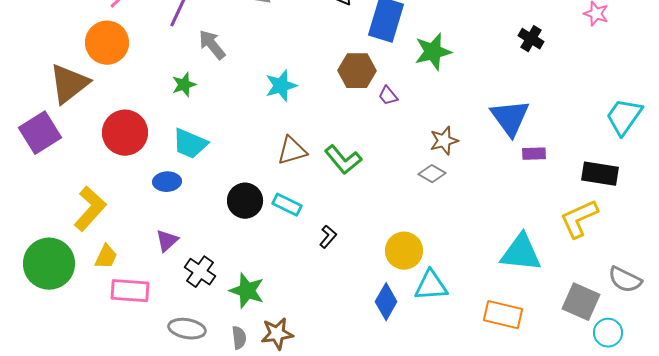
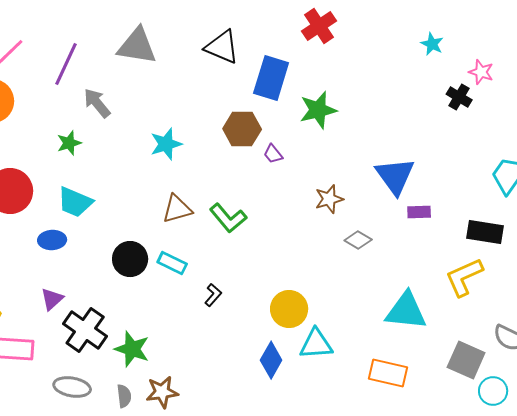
black cross: (531, 39) -> (459, 97), moved
gray diamond: (432, 174) -> (358, 240), moved
black cross: (200, 272) -> (85, 330), size x1.4

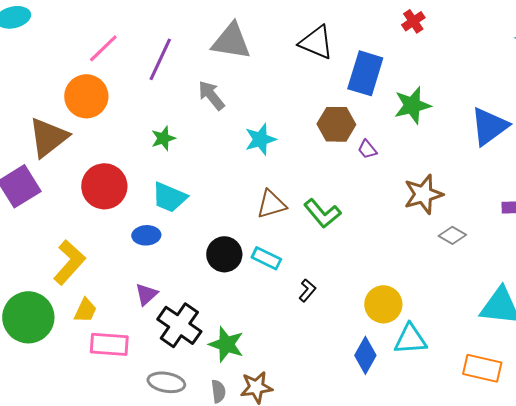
red cross: (319, 26) -> (413, 21), size x0.7
gray arrow: (97, 103) -> (211, 95), moved
blue triangle: (395, 176) -> (489, 126), moved, turned 30
brown star: (329, 199) -> (423, 194), size x1.4

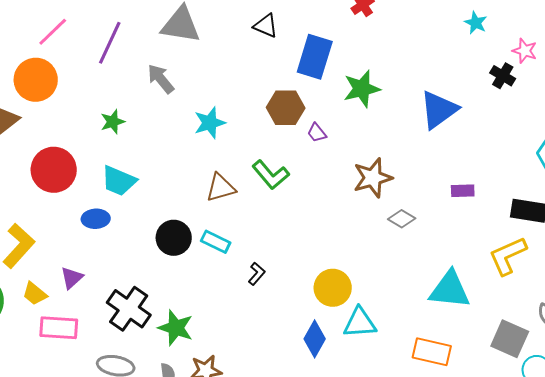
black triangle: (316, 42) -> (266, 26), size x0.7
green L-shape: (322, 213) -> (271, 175), moved
purple triangle: (146, 294) -> (72, 278), moved
yellow trapezoid: (85, 310) -> (35, 294), turned 104

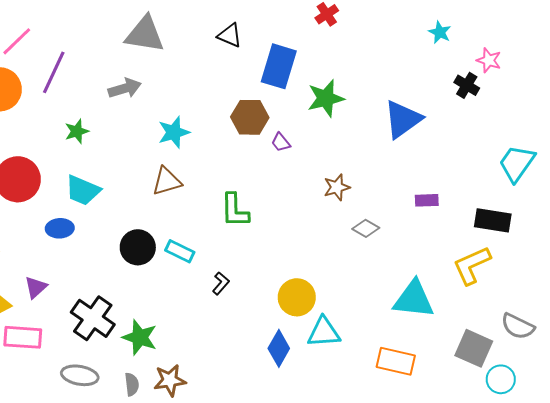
purple line: (110, 43) -> (54, 72), moved
gray arrow: (161, 79) -> (125, 88), turned 112
green L-shape: (271, 175) -> (235, 210), moved, turned 39
brown star: (373, 178) -> (337, 187), size x0.7
brown triangle: (221, 188) -> (167, 181), moved

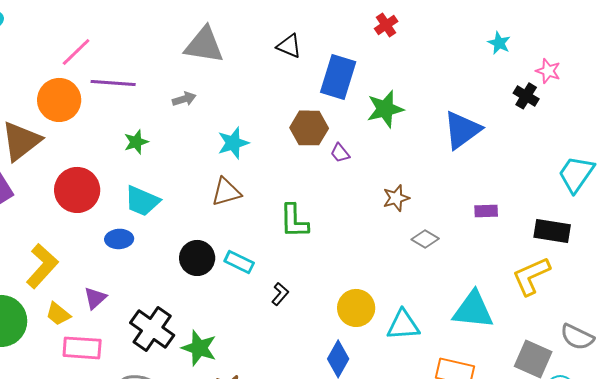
purple line: (54, 72) -> (113, 83), turned 69
gray arrow: (125, 88) -> (184, 99), size x0.7
cyan triangle: (324, 332) -> (403, 325), moved

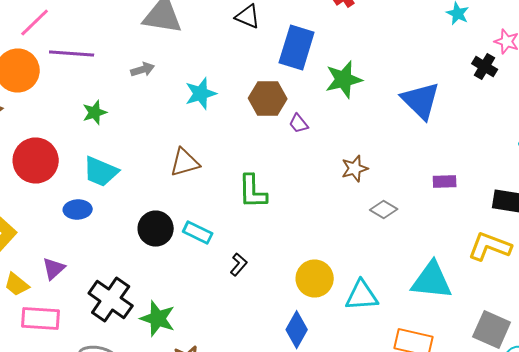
blue triangle: (462, 130) -> (421, 100), turned -39
cyan star: (233, 143) -> (201, 94), moved
yellow L-shape: (531, 276) -> (490, 246), turned 45

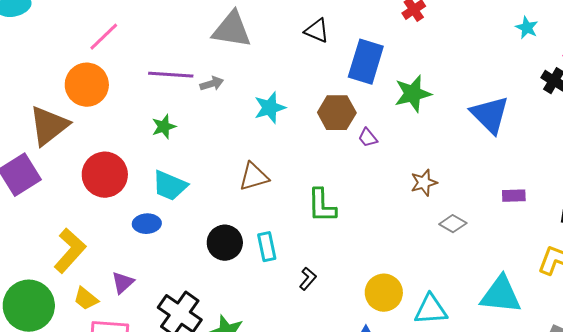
purple line: (72, 54) -> (171, 75), moved
cyan rectangle: (198, 232) -> (267, 247), turned 52

